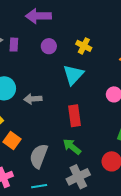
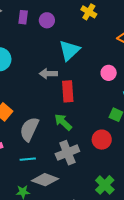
purple rectangle: (14, 45) -> (23, 17), moved
yellow cross: (84, 46) -> (89, 12), moved
gray arrow: (33, 99) -> (48, 74), moved

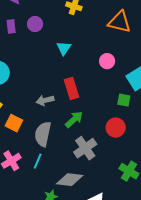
cyan triangle: (69, 50) -> (64, 48), size x0.7
gray arrow: (48, 74) -> (45, 100), moved
green arrow: (63, 122) -> (74, 119), turned 108
cyan line: (28, 159) -> (38, 161), moved, turned -49

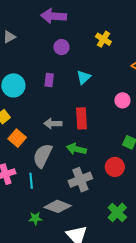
purple rectangle: (11, 26) -> (49, 80), moved
green arrow: (74, 119) -> (76, 149), turned -138
cyan line: (38, 161) -> (31, 181), turned -42

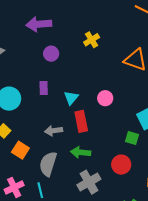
yellow cross: (103, 39) -> (92, 40), turned 35
cyan triangle: (84, 77) -> (71, 98), moved
pink circle: (122, 100) -> (105, 98), moved

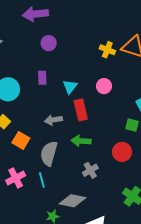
yellow cross: (92, 40) -> (107, 50), moved, turned -35
gray cross: (89, 182) -> (90, 170), size x0.7

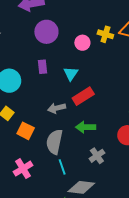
purple circle: (49, 43) -> (46, 32), size x1.5
pink circle: (104, 86) -> (82, 43), moved
red rectangle: (81, 110) -> (83, 96), turned 75
cyan line: (42, 180) -> (62, 167), moved

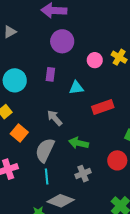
cyan triangle: (71, 74) -> (76, 88), turned 35
red rectangle: (83, 96) -> (103, 107), moved
gray arrow: (57, 108) -> (55, 118), turned 48

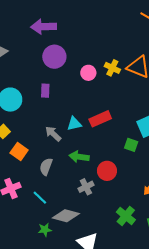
cyan triangle: (76, 88) -> (74, 124), moved
gray semicircle: (45, 150) -> (46, 167), size x0.7
red circle: (117, 160) -> (107, 171), moved
cyan line: (47, 176) -> (40, 198), moved, turned -35

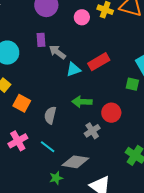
gray arrow: (53, 134) -> (57, 52), moved

